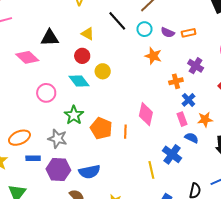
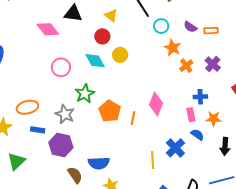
cyan circle: (144, 29) -> (161, 26), moved
orange cross: (176, 81) -> (186, 66), moved, turned -32
blue cross: (188, 100) -> (200, 97), turned 32
blue semicircle: (89, 172) -> (99, 163), moved

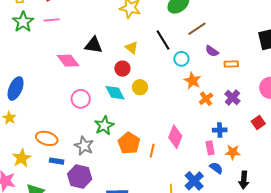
purple semicircle: (190, 27) -> (212, 51), moved
orange ellipse: (27, 107) -> (47, 138), turned 30

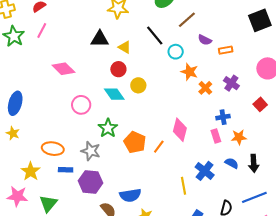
pink line: (52, 20) -> (42, 31), turned -49
black triangle: (94, 45) -> (100, 39), moved
orange line: (152, 151) -> (159, 147), turned 32
blue semicircle: (216, 168) -> (232, 163), moved

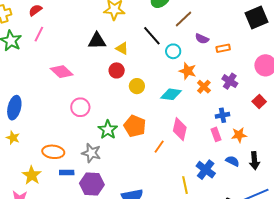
cyan diamond: (114, 94) -> (171, 94), moved, turned -45
orange pentagon: (135, 142) -> (135, 126), moved

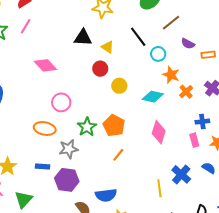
orange line: (159, 147) -> (118, 155), moved
orange ellipse: (53, 152) -> (45, 129), moved
gray star: (91, 153) -> (69, 149), turned -30

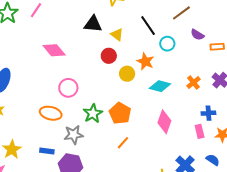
orange star: (171, 75) -> (145, 62), moved

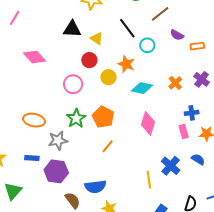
pink circle: (68, 88) -> (73, 84), moved

